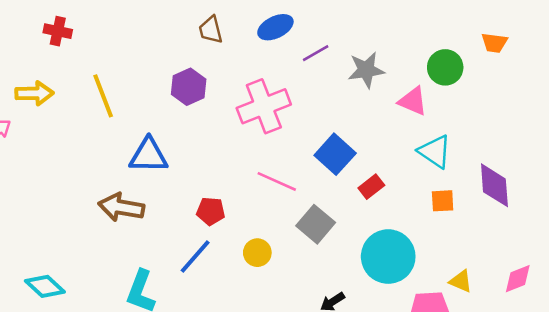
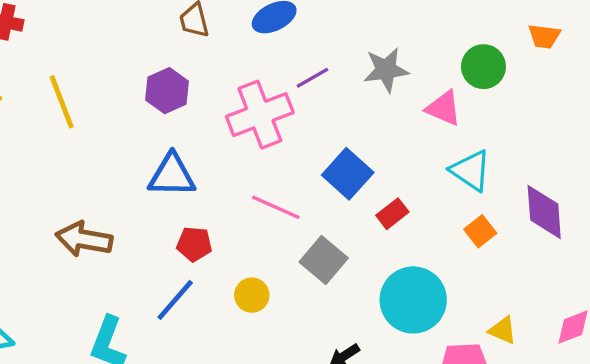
purple line: (316, 53) -> (312, 78), moved
blue triangle: (148, 155) -> (172, 175), moved
orange square: (443, 201) -> (480, 231), turned -35

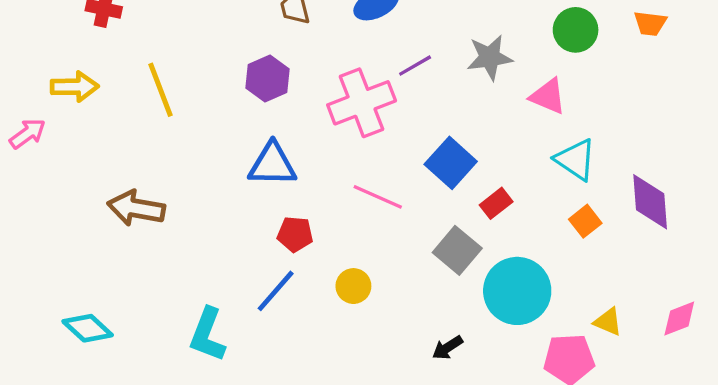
green circle: (483, 67) -> (576, 30), moved
brown arrow: (84, 239) -> (136, 208), moved
gray square: (324, 260) -> (457, 250), moved

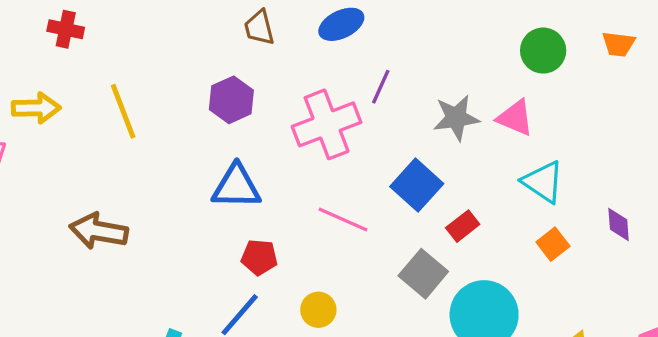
gray star: (490, 57) -> (456, 118), moved
purple line: (415, 66) -> (381, 87), turned -36
purple diamond: (650, 202) -> (619, 224), size x0.6

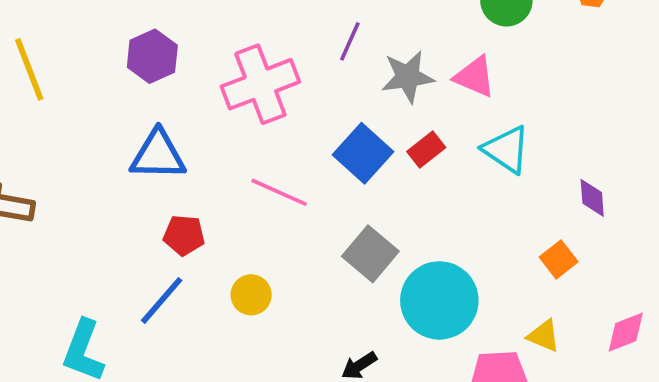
purple line: (381, 87) -> (350, 41), moved
red rectangle: (463, 226) -> (426, 149), moved
orange square: (553, 244) -> (559, 259), moved

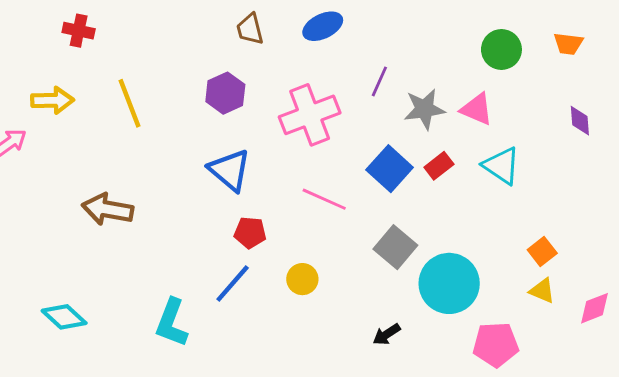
blue triangle: (158, 155) -> (230, 170), turned 39
purple diamond: (592, 198) -> (580, 121), moved
yellow triangle: (544, 336) -> (542, 291), moved

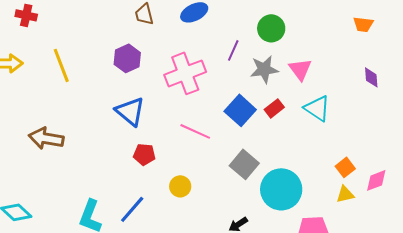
green circle: (501, 49) -> (271, 28), moved
pink triangle: (477, 109) -> (300, 69), turned 30
blue line: (233, 283) -> (132, 209), moved
yellow triangle: (542, 291) -> (345, 194), turned -36
pink diamond: (594, 308) -> (376, 180), moved

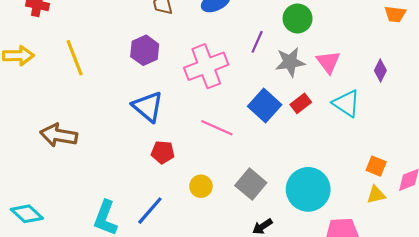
purple diamond: (371, 77) -> (380, 70), moved, turned 30
gray square: (244, 164) -> (251, 184), moved
orange square: (345, 167) -> (376, 166), turned -30

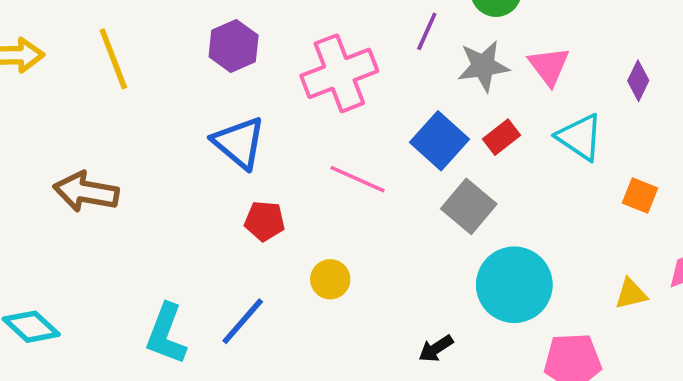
orange square: (376, 166) -> (640, 195), moved
gray square: (251, 184) -> (469, 206), moved

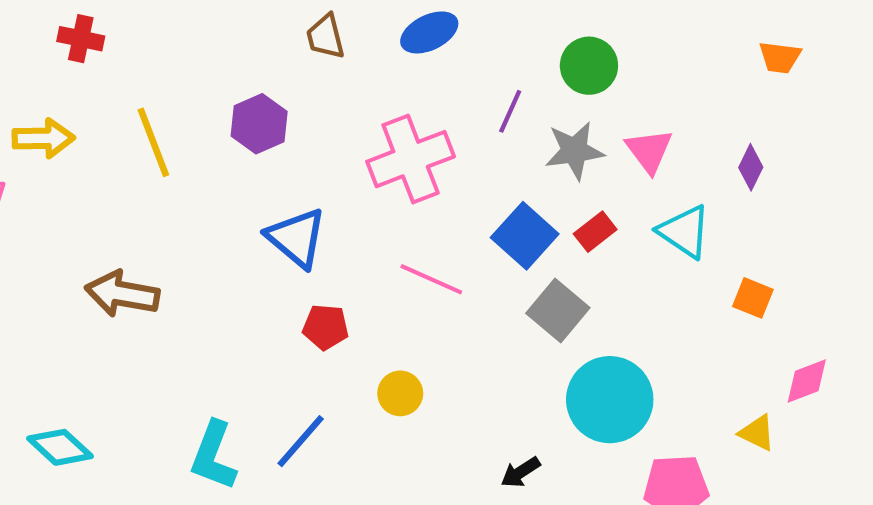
purple hexagon: (234, 46) -> (259, 124), moved
yellow triangle: (631, 294) -> (757, 433), moved, turned 39

